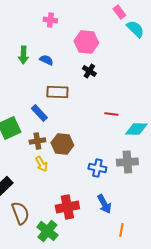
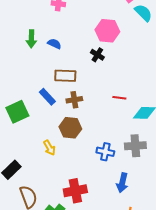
pink hexagon: (86, 42) -> (107, 31), moved
brown cross: (37, 141) -> (74, 100), moved
blue arrow: (104, 204) -> (122, 183), moved, turned 42

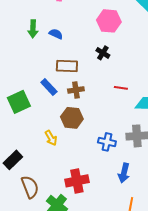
black cross: (97, 55) -> (103, 53), moved

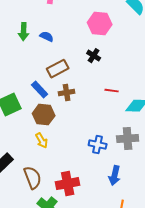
brown rectangle: (67, 66) -> (58, 69), turned -30
brown hexagon: (72, 118) -> (44, 115), moved
brown semicircle: (30, 187) -> (33, 178), moved

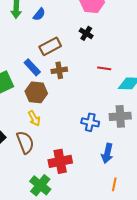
blue semicircle: (47, 37) -> (39, 14), turned 104
brown semicircle: (33, 178) -> (25, 142), moved

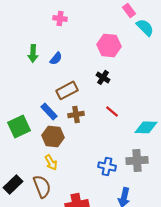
red line: (104, 68) -> (112, 111), moved, turned 32

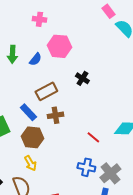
pink hexagon: (109, 45) -> (59, 46), moved
red line: (112, 111) -> (93, 137), moved
gray cross: (137, 160) -> (110, 173), moved, turned -35

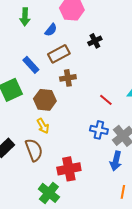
blue semicircle: (35, 59) -> (51, 30), moved
black cross: (82, 78) -> (95, 41), turned 32
blue rectangle: (28, 112) -> (31, 65), moved

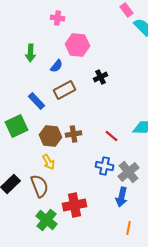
brown cross: (68, 78) -> (74, 134), moved
green cross: (49, 193) -> (46, 220), moved

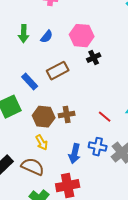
pink hexagon: (78, 45) -> (82, 36), moved
blue semicircle: (56, 66) -> (47, 37), moved
brown semicircle: (40, 186) -> (33, 167), turned -45
blue arrow: (122, 197) -> (75, 154), moved

